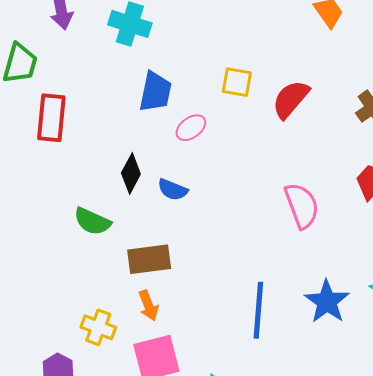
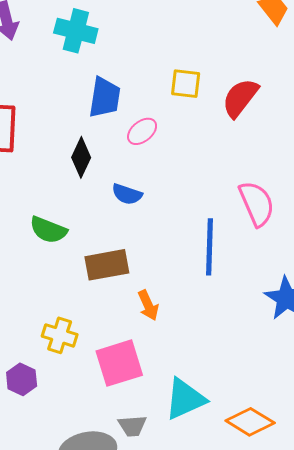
black diamond: (131, 174) -> (81, 157), moved
orange arrow: (148, 305) -> (148, 305), moved
blue line: (258, 310) -> (209, 247), moved

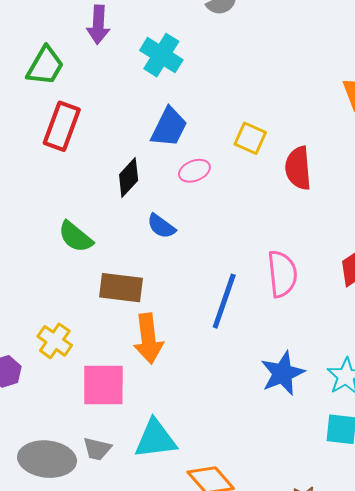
red semicircle: (240, 98) -> (298, 168), turned -60
orange arrow: (148, 305) -> (148, 339), size x1.6

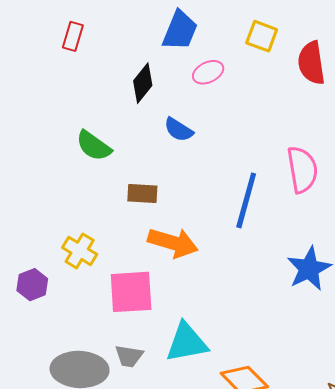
red rectangle: (62, 126) -> (73, 36), size x0.6
brown rectangle: (121, 288) -> (142, 194), size x0.7
orange arrow: (148, 339) -> (173, 243), turned -63

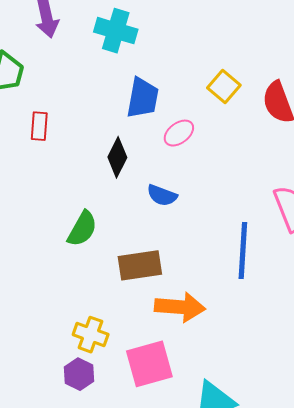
yellow square: (262, 36) -> (224, 87), turned 32
green semicircle: (94, 146) -> (82, 229), turned -84
brown rectangle: (142, 194) -> (140, 265), size x1.4
purple hexagon: (32, 285) -> (79, 374), moved

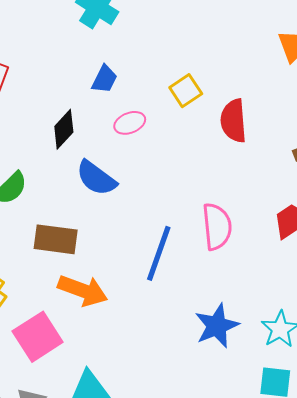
blue trapezoid: (143, 98) -> (105, 79), size x0.7
blue semicircle: (162, 195) -> (96, 178), size x1.4
pink square: (149, 364) -> (38, 337), turned -33

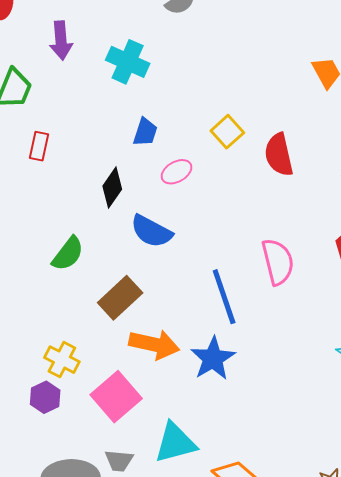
brown rectangle: (56, 239) -> (120, 298), turned -42
blue line: (159, 253) -> (224, 297), turned -30
blue star: (217, 326) -> (213, 358), moved

